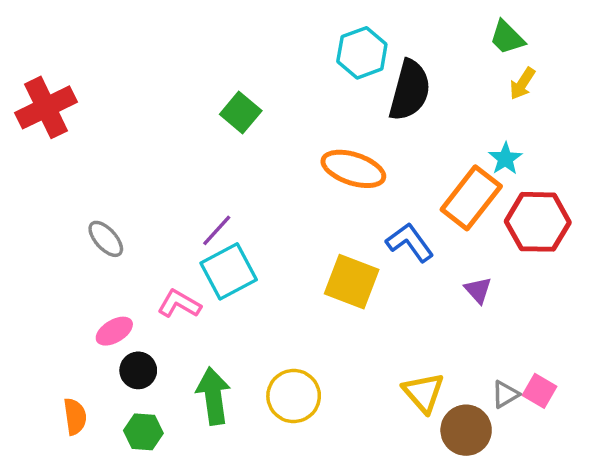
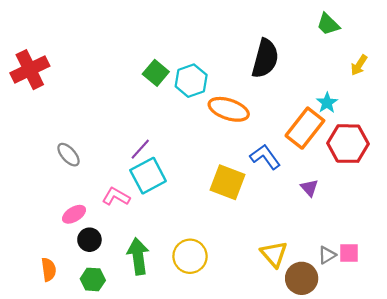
cyan hexagon: (362, 53) -> (191, 81), moved
yellow arrow: (522, 84) -> (359, 65), moved
pink square: (539, 391) -> (349, 253), turned -30

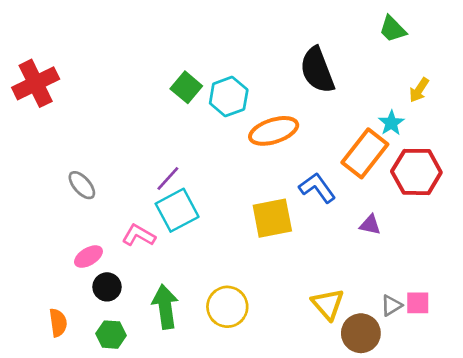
black semicircle: (265, 59) -> (317, 70), turned 144
yellow arrow: (359, 65) -> (419, 90), moved
orange ellipse: (229, 109) -> (274, 131), turned -36
yellow square: (228, 182) -> (272, 218), turned -32
purple triangle: (309, 188) -> (370, 225), turned -36

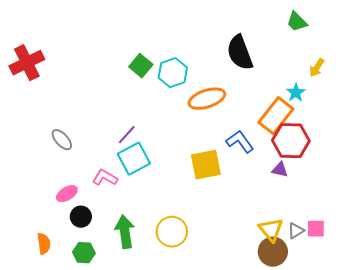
red hexagon: (416, 172) -> (291, 141), moved
yellow triangle: (328, 304) -> (271, 230), moved

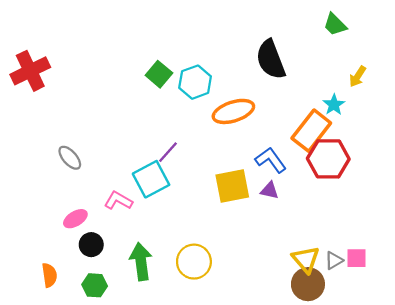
purple line: (127, 135) -> (168, 152), moved
purple triangle: (280, 170) -> (270, 190), moved

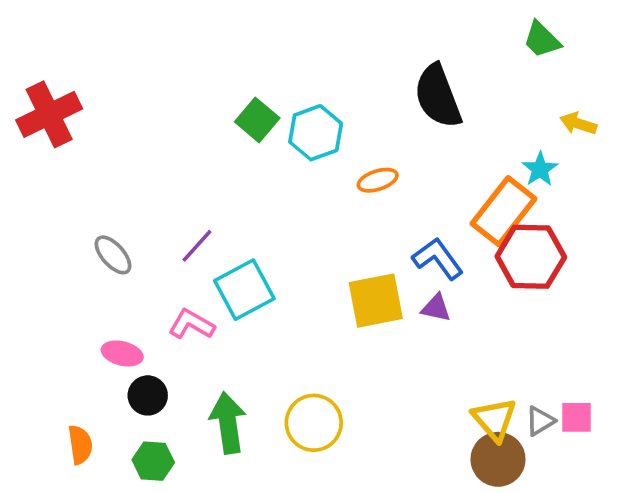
yellow arrow: (358, 76) -> (578, 124), turned 75
orange ellipse: (233, 111) -> (378, 180), size x0.6
purple line: (168, 152) -> (197, 246), moved
pink ellipse: (75, 219) -> (122, 353), turned 45

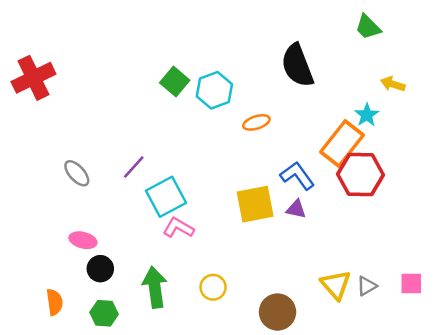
pink L-shape: (191, 324) -> (178, 228), moved
pink square: (576, 417) -> (411, 284), moved
yellow circle: (314, 423) -> (213, 287), size x0.7
brown circle: (498, 459) -> (278, 312), moved

